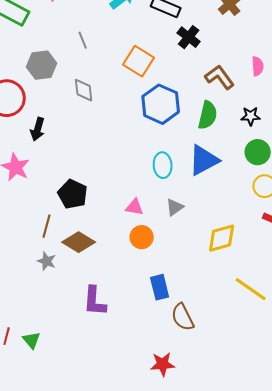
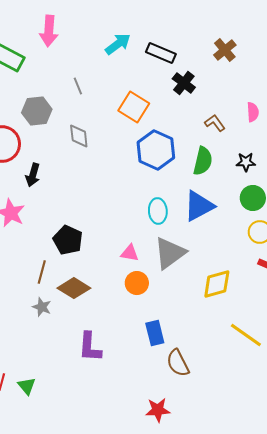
brown L-shape: (220, 77) -> (215, 123), size x0.7
gray triangle: (175, 207) -> (170, 253), size x1.8

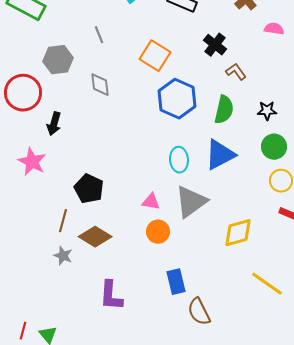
black cross: (184, 83) -> (215, 45), moved
pink semicircle: (253, 112) -> (274, 29), moved, turned -78

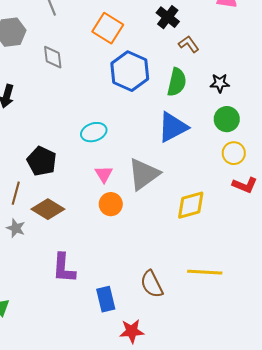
cyan ellipse: (179, 160) -> (94, 132), moved, turned 75
pink triangle: (151, 202) -> (104, 174), turned 48
blue rectangle: (176, 282) -> (106, 299), moved
yellow line: (267, 284) -> (205, 272), moved, turned -32

